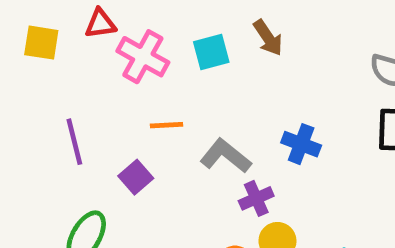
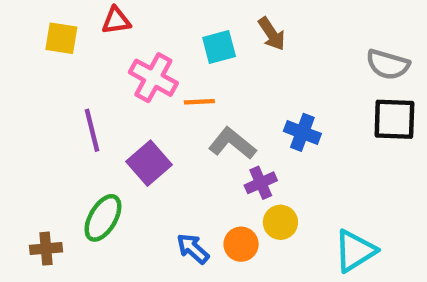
pink cross: (143, 57) -> (153, 78), moved
orange line: (166, 125) -> (199, 102), moved
purple square: (136, 177) -> (149, 163), size x1.4

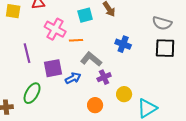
blue cross: (302, 132) -> (123, 44), moved
purple square: (149, 163) -> (53, 68), turned 30
yellow circle: (280, 222) -> (124, 94), moved
blue arrow: (193, 249) -> (73, 78), moved, turned 112

